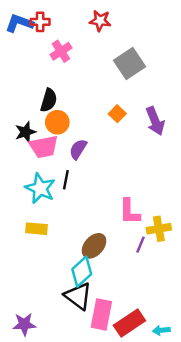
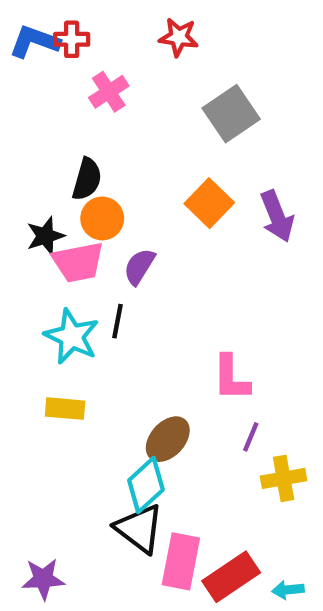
orange square: (117, 114) -> (209, 203), size x1.5
yellow cross: (159, 229) -> (284, 478), moved

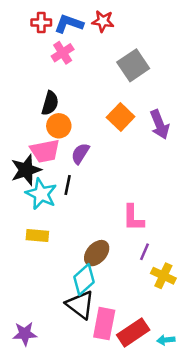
blue L-shape: (34, 42) -> (69, 24), moved
black star: (45, 236) -> (26, 170), moved, size x1.4
yellow cross: (284, 478) -> (163, 276), turned 35

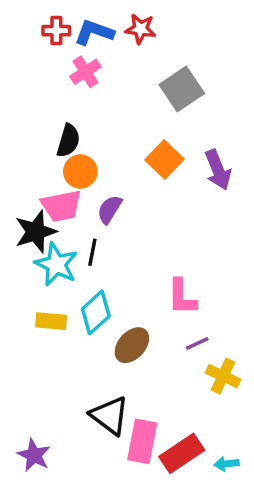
purple line: (144, 252) -> (197, 343), turned 42
cyan diamond: (84, 280) -> (96, 312), moved
purple star: (25, 334) -> (34, 455), turned 30

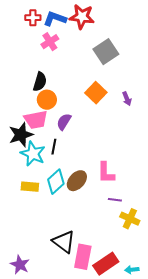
red star: (141, 29) -> (82, 17), size x1.4
purple arrow: (218, 170) -> (127, 99), size x0.6
purple line: (197, 343) -> (115, 200), turned 32
brown ellipse: (132, 345) -> (77, 181), moved

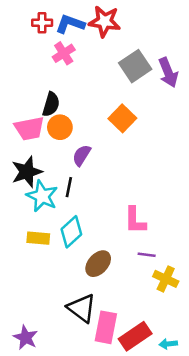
purple arrow: (127, 99) -> (168, 72), moved, size x1.6
pink trapezoid: (36, 120) -> (29, 128), moved
brown ellipse: (77, 181) -> (98, 264), moved

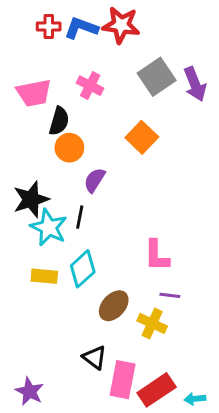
pink cross: (64, 53) -> (90, 86), moved, turned -30
pink trapezoid: (29, 128) -> (34, 93), moved
yellow cross: (166, 279) -> (152, 323), moved
black triangle: (82, 308) -> (95, 357), size x0.7

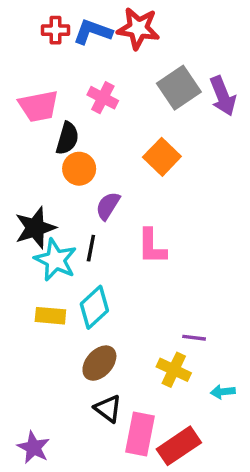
pink L-shape: (157, 255) -> (152, 246), moved
brown ellipse: (114, 306) -> (99, 363), moved
cyan arrow: (195, 399) -> (223, 392), moved

